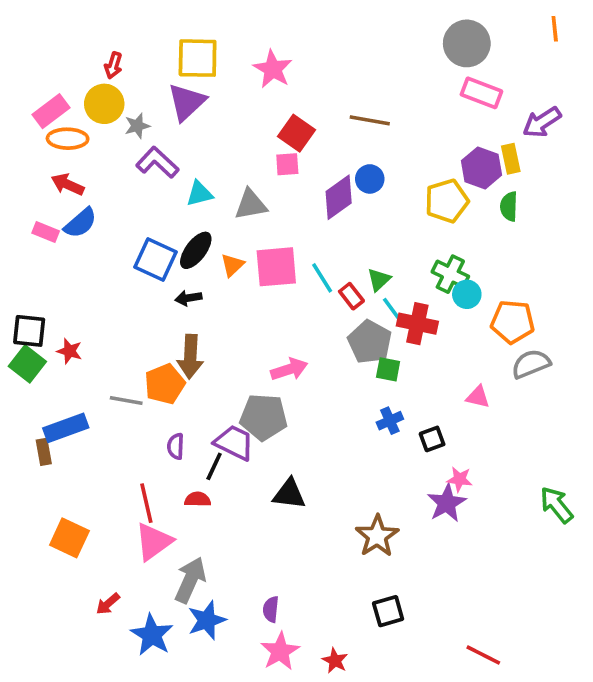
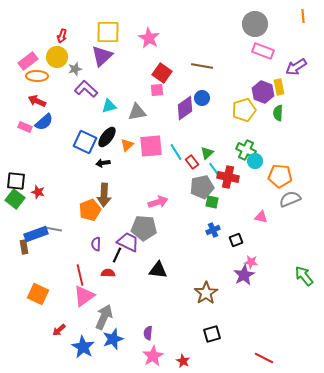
gray pentagon: (370, 342) -> (202, 187), turned 30
gray line: (126, 401) -> (53, 229), moved

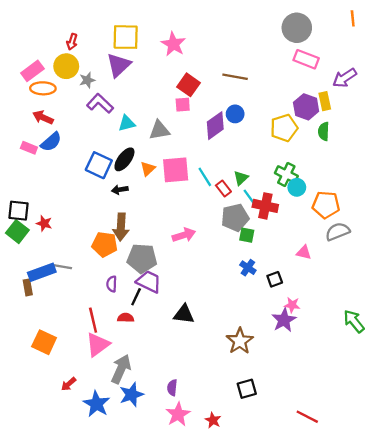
orange pentagon: (90, 210) -> (105, 244), turned 30
gray pentagon: (144, 228) -> (142, 258), moved
blue cross: (213, 230) -> (248, 268), turned -32

